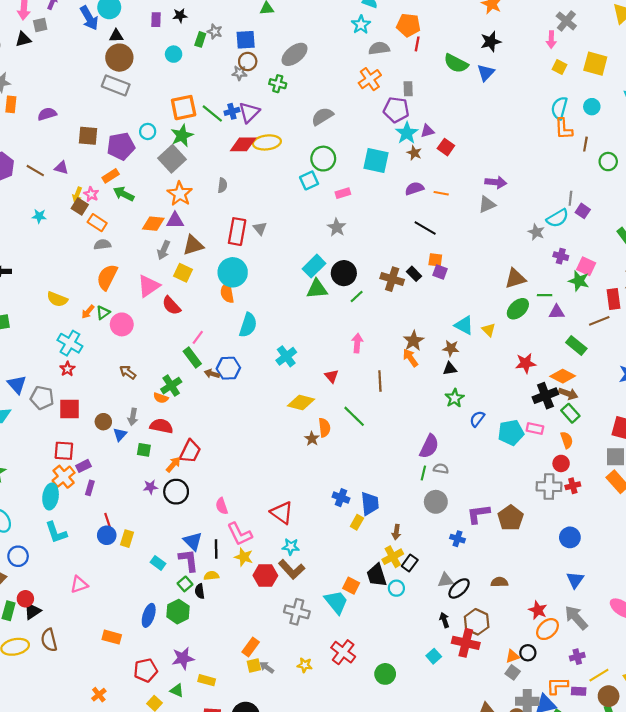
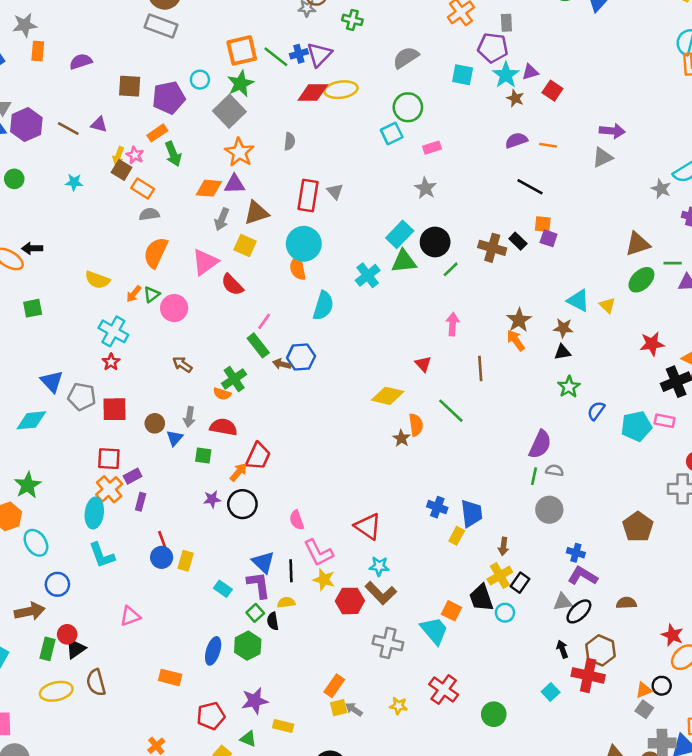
cyan square: (376, 160) -> (463, 75), moved, size x0.7
green arrow: (124, 194) -> (173, 154), turned -138
cyan cross: (286, 356) -> (368, 275), moved
purple L-shape: (478, 514) -> (583, 576), moved, turned 40

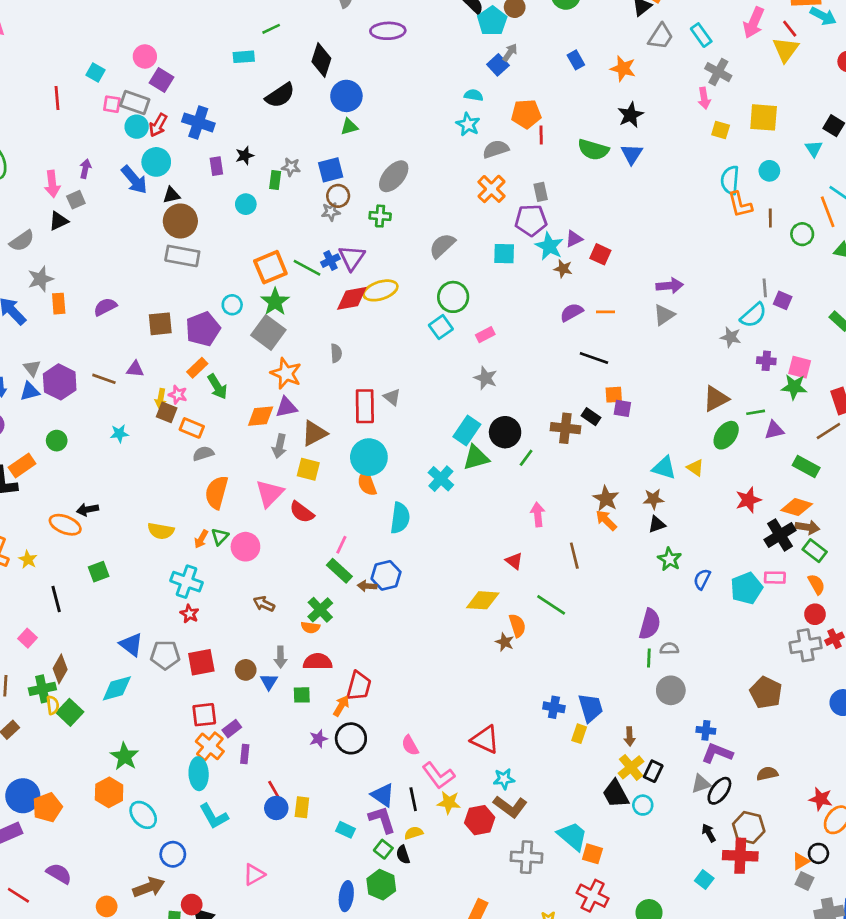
orange square: (451, 611) -> (592, 854), moved

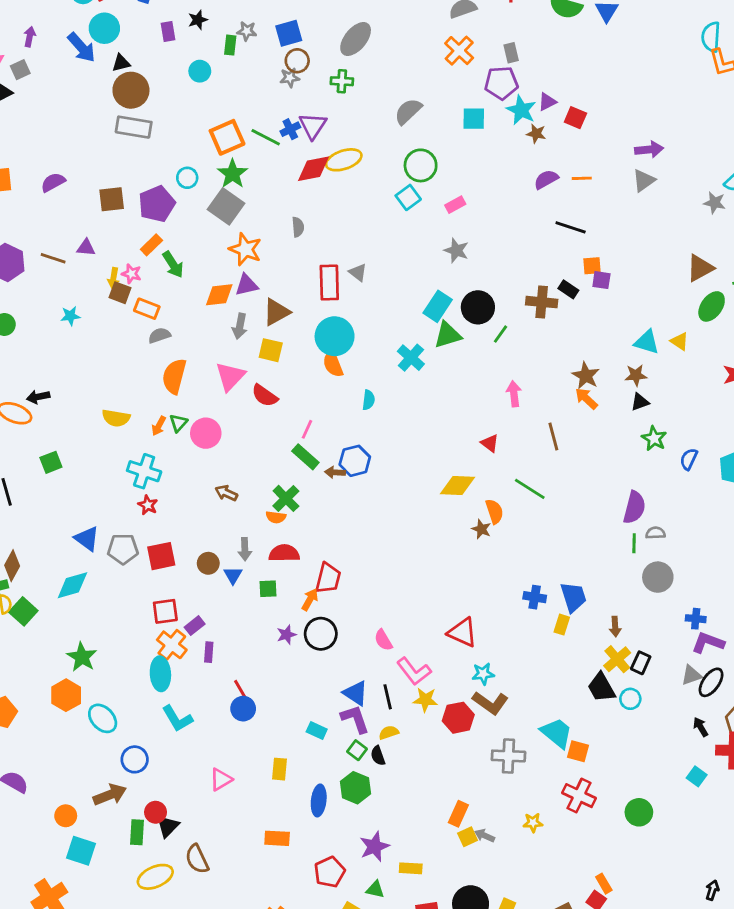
cyan semicircle: (400, 518) -> (369, 400), size x0.6
yellow rectangle: (302, 807) -> (280, 769), moved

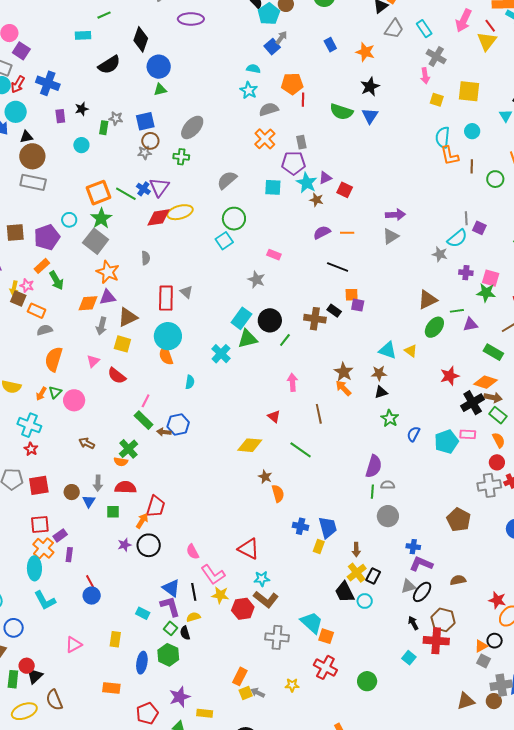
blue cross: (290, 129) -> (143, 189), turned -32
pink rectangle: (455, 205) -> (274, 255), moved, turned 48
pink triangle: (230, 376) -> (93, 361), size x0.6
orange semicircle: (494, 511) -> (278, 493), moved

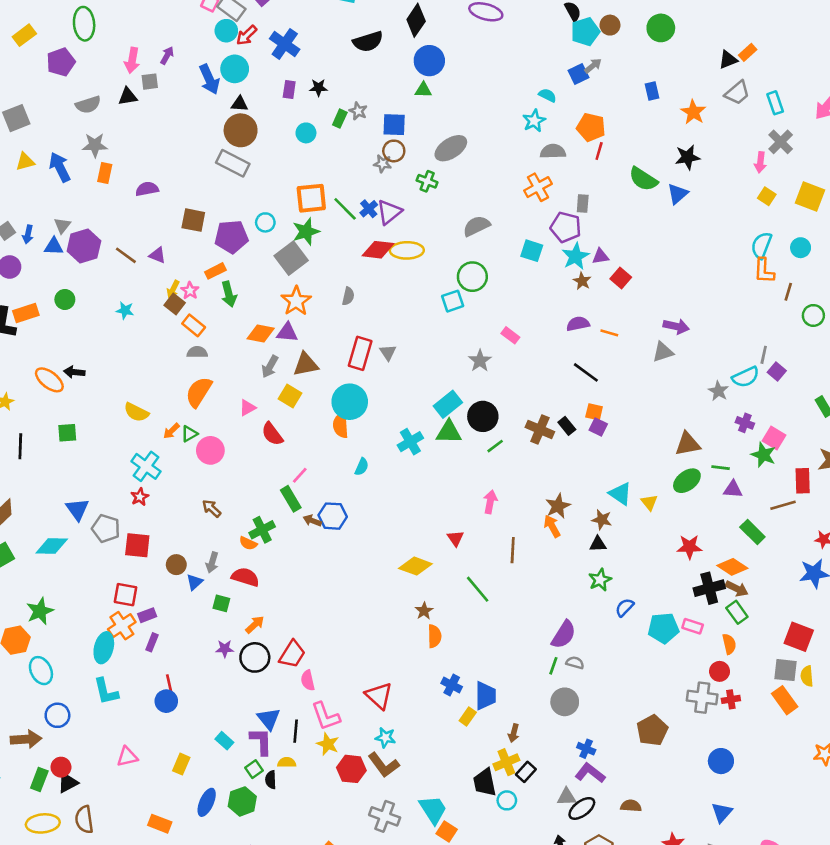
red trapezoid: (156, 506) -> (292, 654), moved

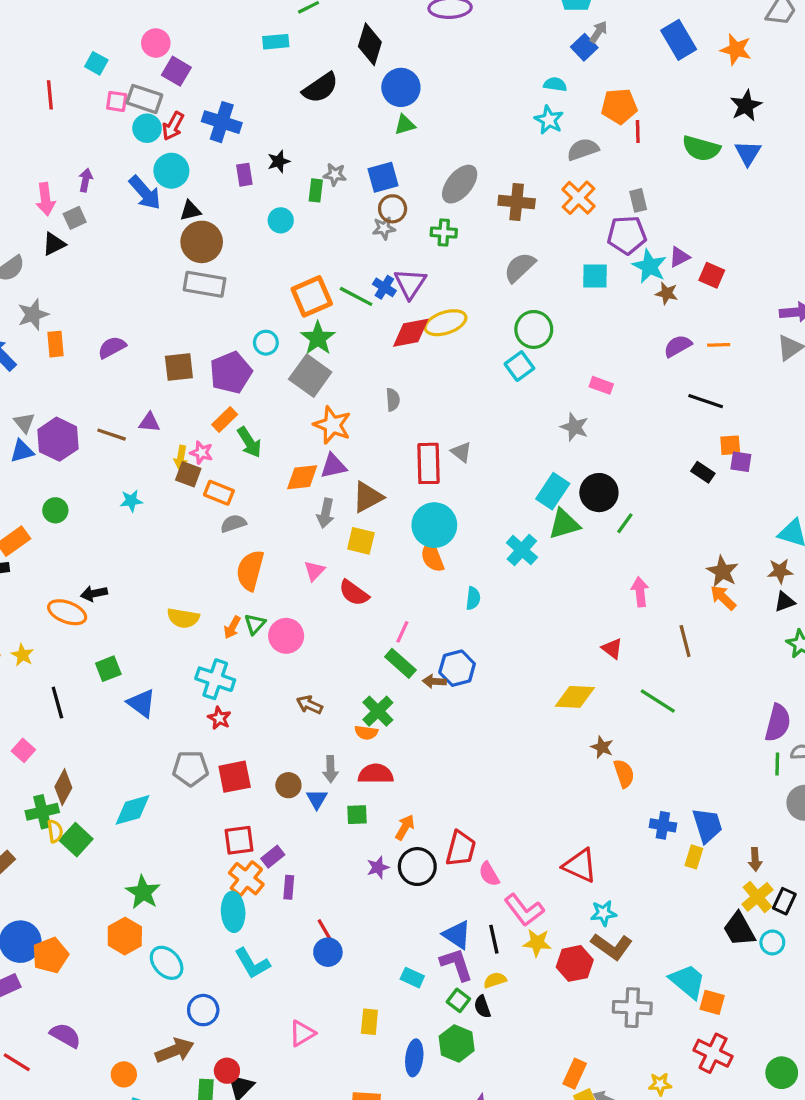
blue rectangle: (652, 91) -> (679, 40), size x1.6
brown cross: (540, 430) -> (517, 202), moved
blue triangle: (77, 509) -> (141, 703), moved

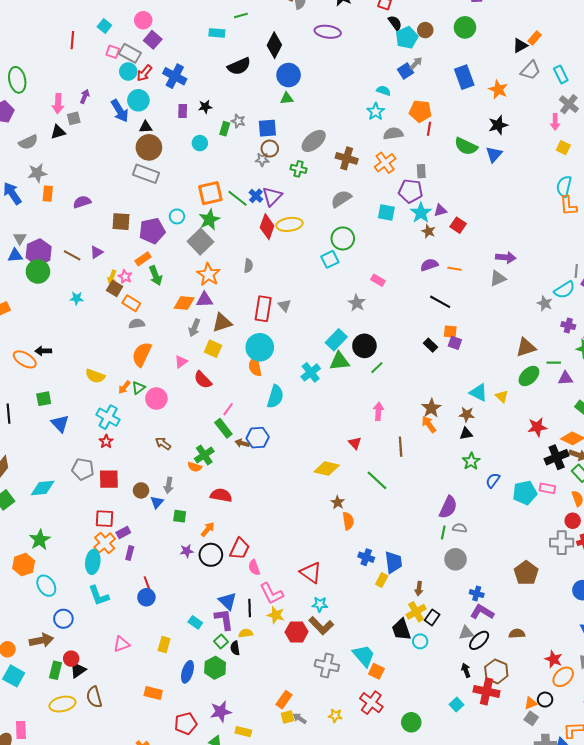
red diamond: (411, 333) -> (267, 227), turned -70
purple triangle: (149, 422) -> (97, 252), turned -48
green circle: (55, 510) -> (38, 271), moved, size x1.5
cyan semicircle: (473, 598) -> (275, 397), size x1.6
red semicircle: (376, 774) -> (221, 495), moved

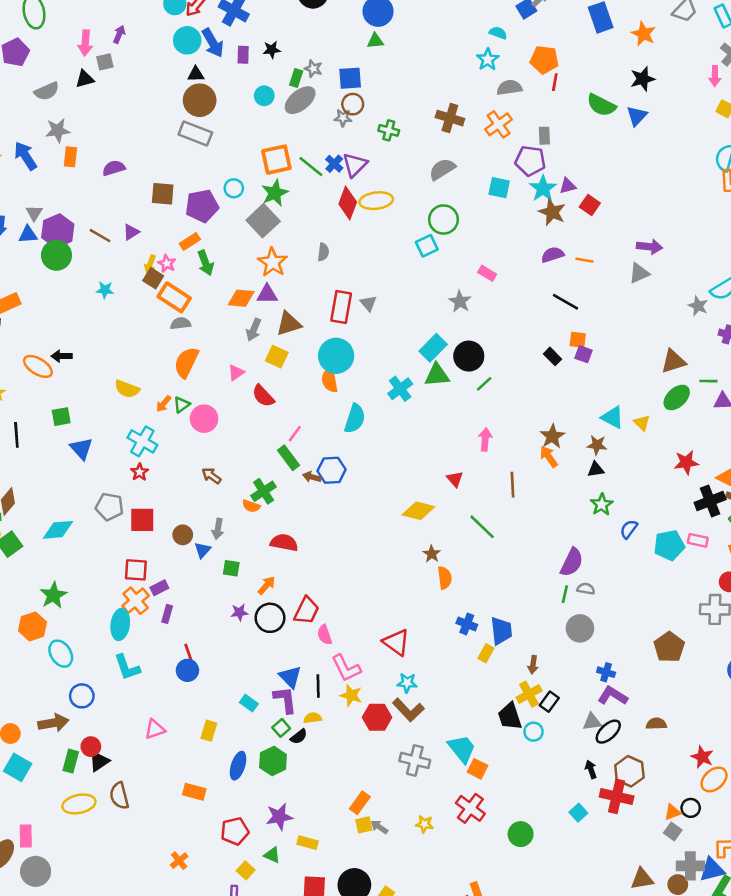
blue arrow: (120, 111) -> (213, 43), moved
gray ellipse: (314, 141) -> (300, 100), moved
brown star: (428, 231) -> (552, 212), size x1.5
orange rectangle: (131, 303) -> (174, 297), size x1.4
black semicircle: (235, 648) -> (299, 737), turned -120

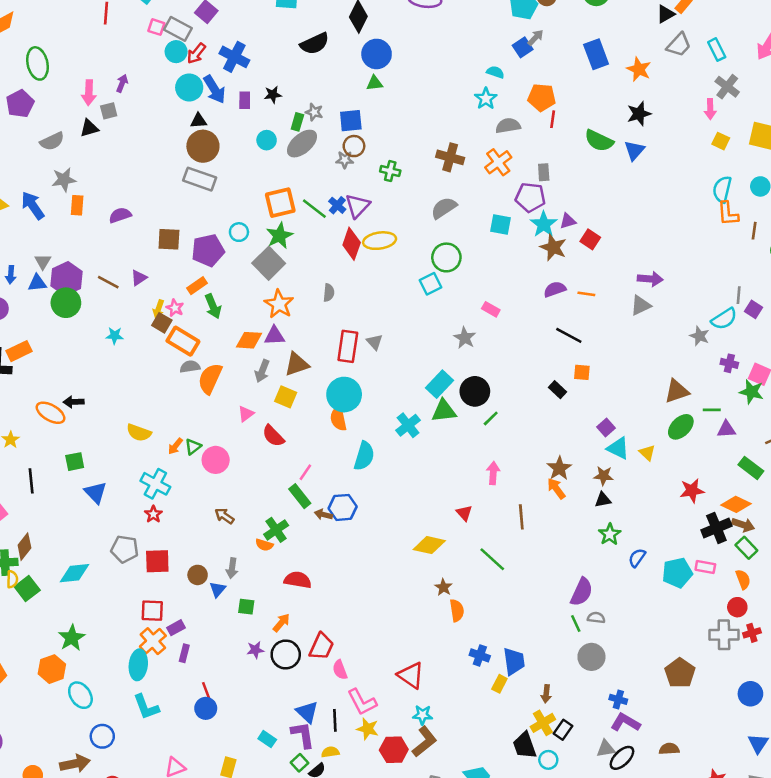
purple square: (584, 354) -> (606, 428), moved, turned 30
orange semicircle: (186, 362) -> (210, 379), moved
green line: (565, 594) -> (576, 624), turned -36
brown L-shape: (408, 710) -> (424, 742), turned -84

